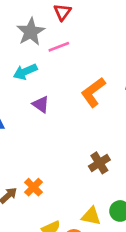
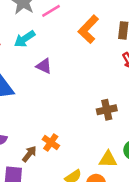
orange L-shape: (93, 92) -> (88, 29), moved
brown cross: (99, 163) -> (107, 110), turned 30

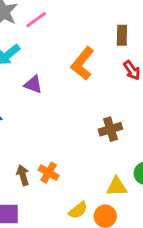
orange L-shape: (88, 29) -> (83, 63), moved
brown arrow: (29, 154) -> (23, 175), moved, turned -49

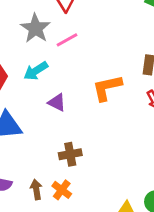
orange L-shape: (83, 63) -> (107, 88), turned 32
brown cross: (110, 129) -> (70, 154), moved

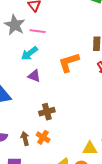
pink line: (67, 40) -> (38, 31), turned 42
cyan arrow: (36, 71) -> (29, 53), moved

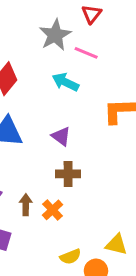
cyan arrow: (29, 53) -> (65, 82), turned 48
purple triangle: (34, 76) -> (61, 136), moved

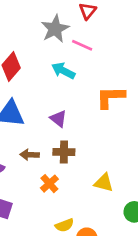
brown arrow: (26, 205) -> (30, 155), moved, turned -90
yellow triangle: (116, 245) -> (104, 183), moved

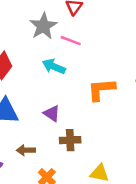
brown cross: (64, 152) -> (70, 140), moved

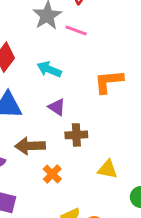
cyan arrow: (54, 66) -> (49, 69), moved
brown arrow: (26, 150) -> (30, 146), size x1.5

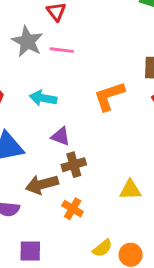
brown cross: (76, 135) -> (74, 165), moved

